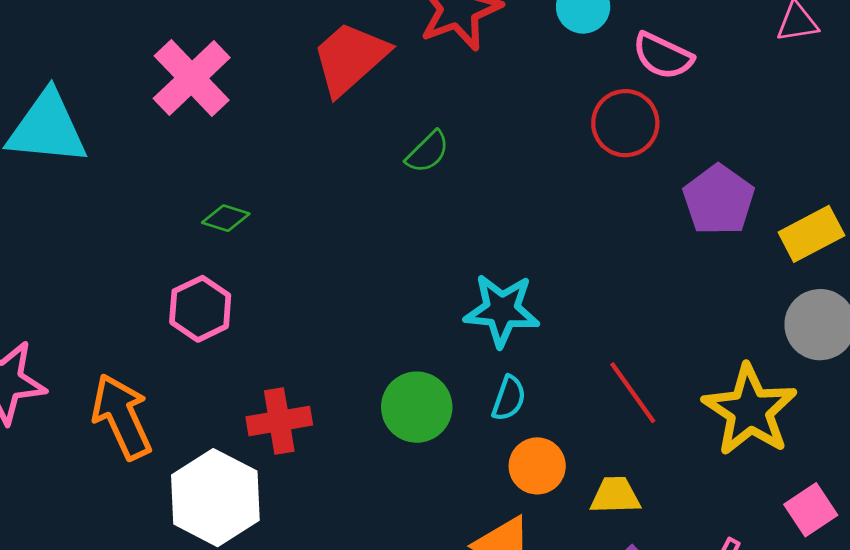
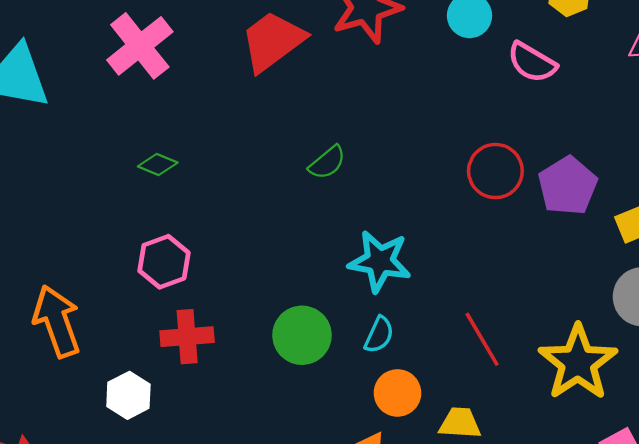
red circle: (625, 123) -> (495, 171), moved
green semicircle: (428, 152) -> (327, 162), moved
pink hexagon: (200, 309) -> (164, 262), moved
white hexagon: (215, 498) -> (128, 395), size x0.6

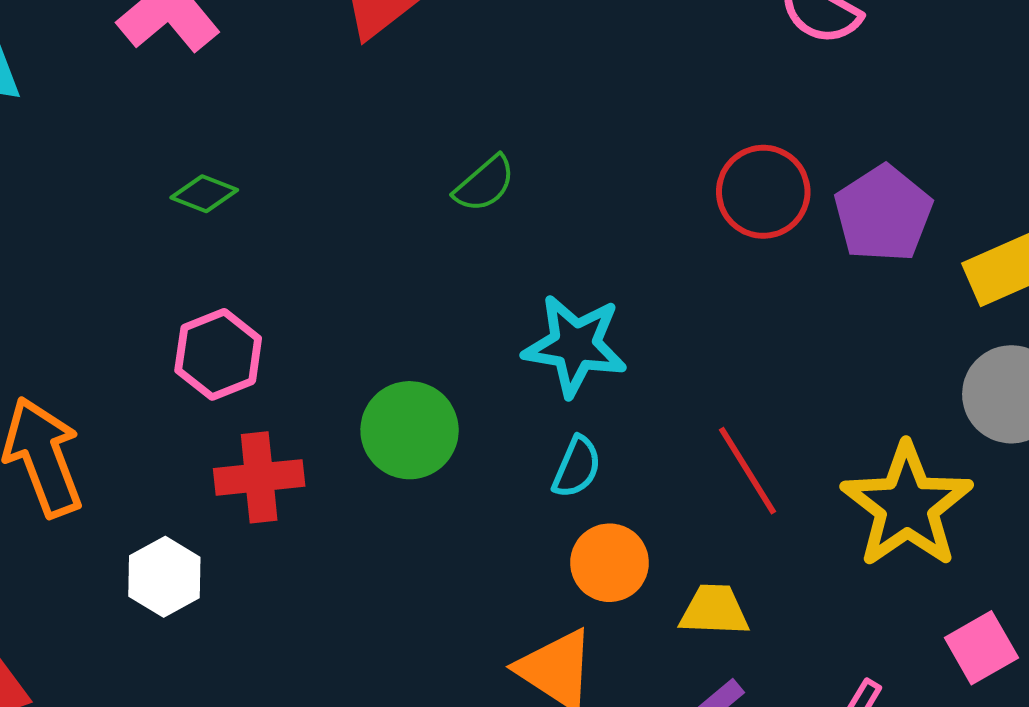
green circle: (302, 335) -> (410, 430), moved

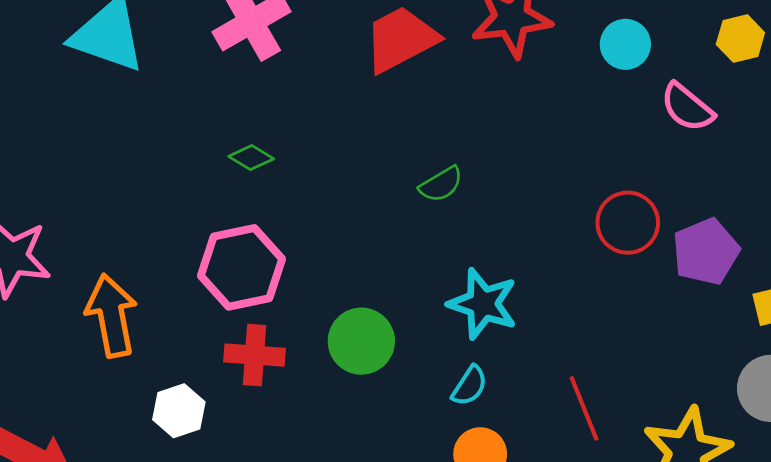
pink hexagon: (218, 354) -> (242, 267), size x1.4

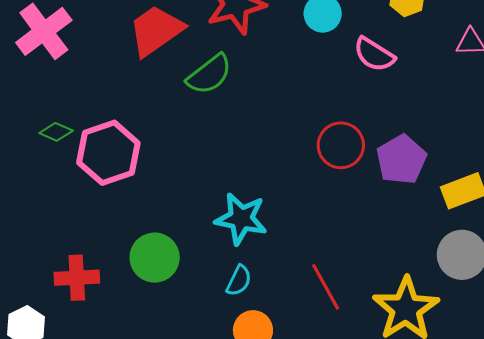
green semicircle: (441, 184) -> (209, 74), moved, size x1.4
pink hexagon: (242, 267) -> (108, 153), moved

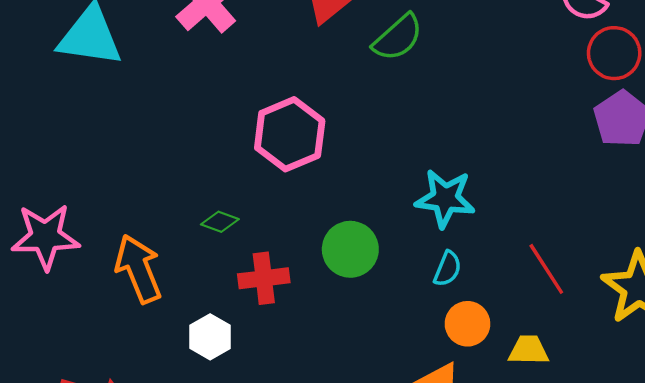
green diamond: (56, 132) -> (220, 222), moved
red circle: (341, 145) -> (614, 53), moved

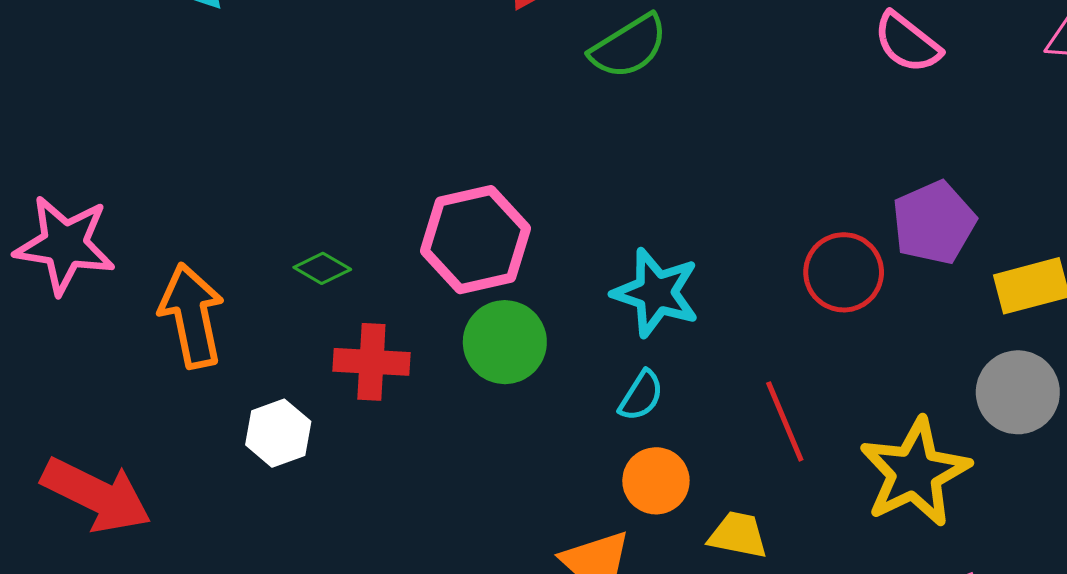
red circle: (614, 53) -> (844, 272), moved
pink hexagon: (290, 134) -> (476, 240), moved

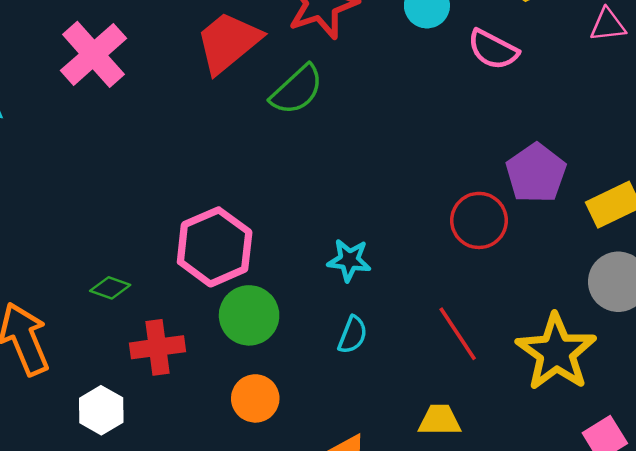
cyan star: (656, 293) -> (349, 260), size x0.7
orange circle: (656, 481) -> (255, 398), moved

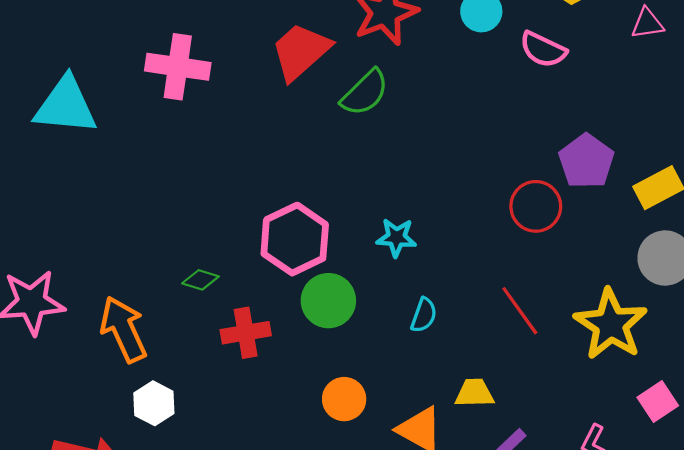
pink cross: (94, 54) -> (178, 67), turned -38
cyan star: (349, 260) -> (396, 238), moved
orange circle: (255, 398) -> (344, 399), moved
white hexagon: (101, 410) -> (154, 403), moved
yellow trapezoid: (440, 420) -> (474, 393), moved

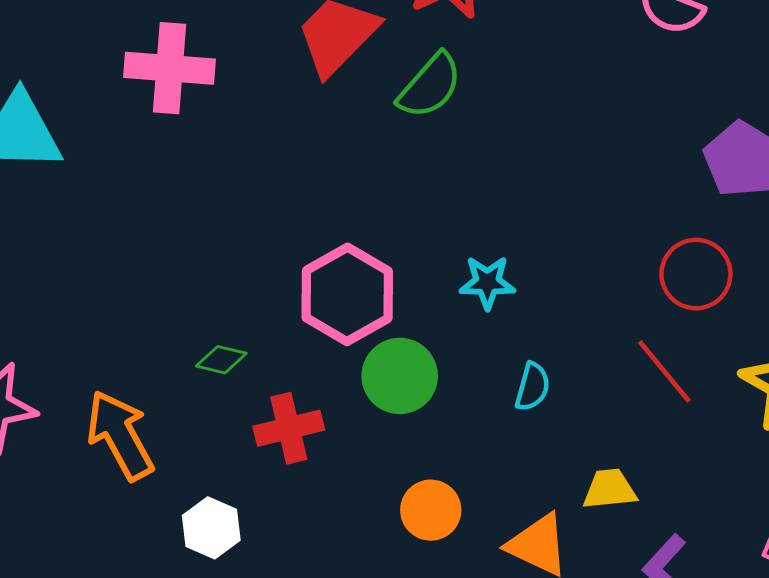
red circle: (536, 206) -> (696, 274), moved
white hexagon: (154, 403) -> (211, 528), moved

